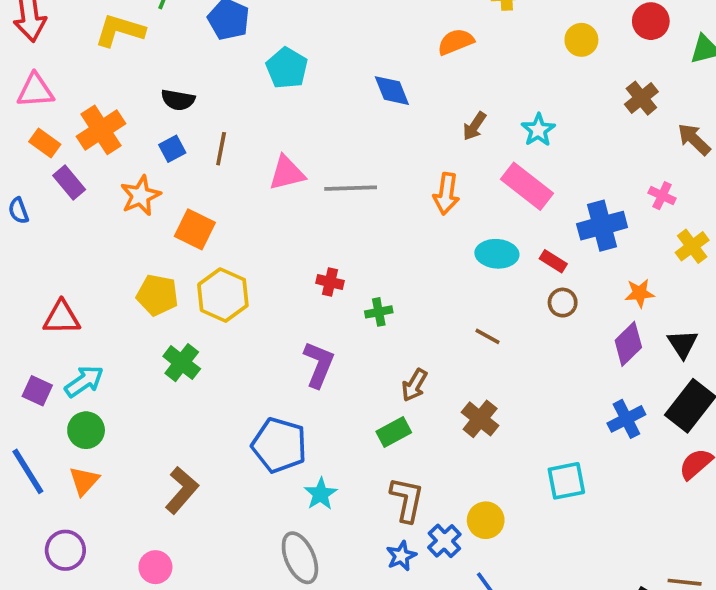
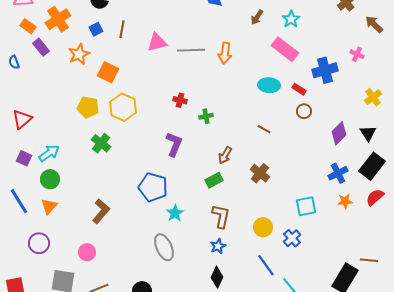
orange arrow: (446, 194) -> (225, 53), moved
yellow cross: (692, 246) -> (373, 97), moved
orange star: (640, 293) -> (345, 201), moved
red triangle: (62, 318) -> (22, 119), moved, turned -40
blue cross: (444, 541) -> (292, 238), moved

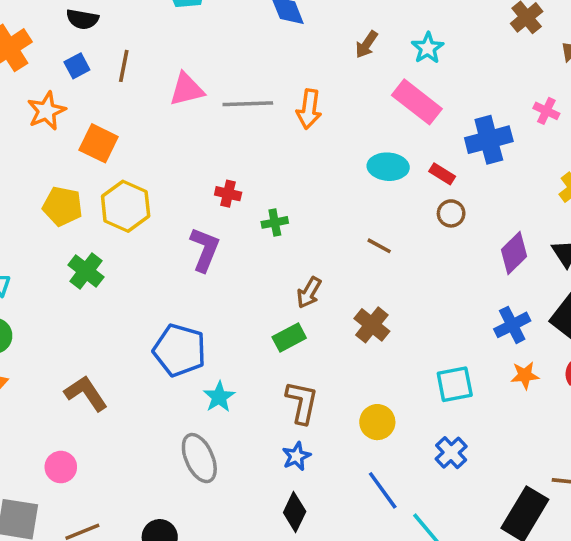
purple L-shape: (174, 144) -> (205, 249), moved
brown L-shape: (101, 211) -> (86, 393), turned -75
blue cross: (292, 238) -> (451, 453), moved

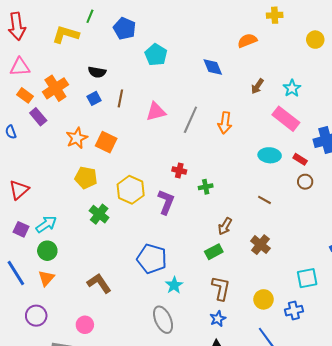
gray line: (248, 104) -> (190, 120), turned -64
orange star: (46, 111) -> (77, 138), moved
yellow hexagon: (126, 206) -> (131, 190), moved
blue cross: (451, 453) -> (294, 311), moved, turned 30

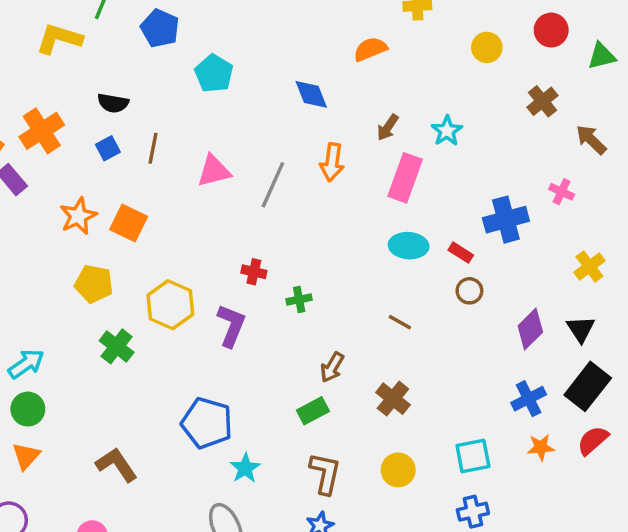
pink rectangle: (286, 119) -> (405, 178), moved, turned 72
orange arrow: (225, 123) -> (332, 162), moved
yellow circle: (264, 299) -> (398, 470), moved
blue cross: (294, 311) -> (473, 512), moved

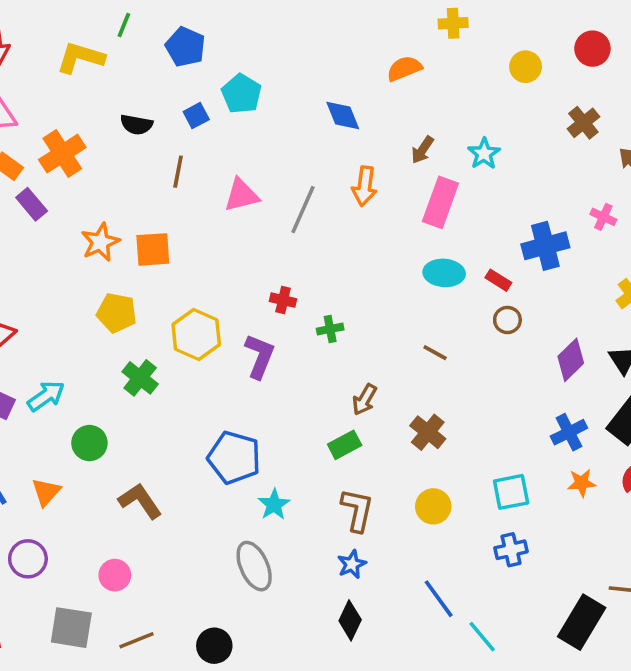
blue square: (108, 148) -> (196, 116), moved
orange square: (129, 223) -> (153, 249), turned -30
green circle: (28, 409) -> (89, 443), moved

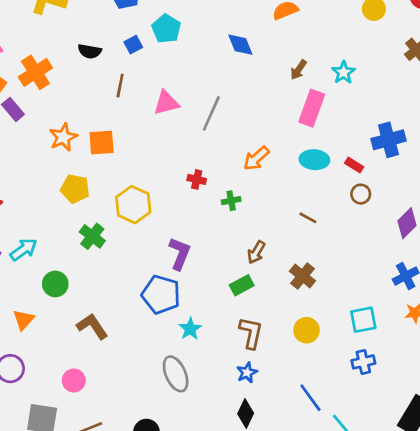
orange arrow: (364, 186) -> (256, 158), moved, turned 40
purple L-shape: (260, 356) -> (180, 254), moved

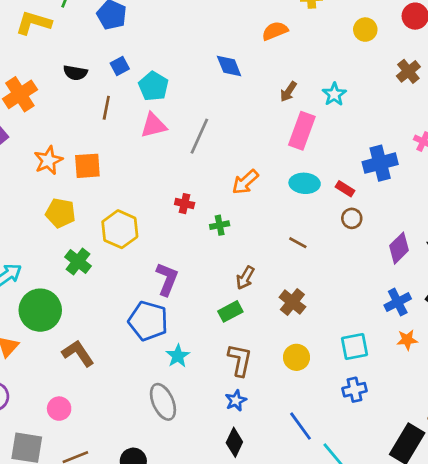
cyan pentagon: (166, 29) -> (154, 86), moved
green circle: (55, 284) -> (40, 310), size x1.6

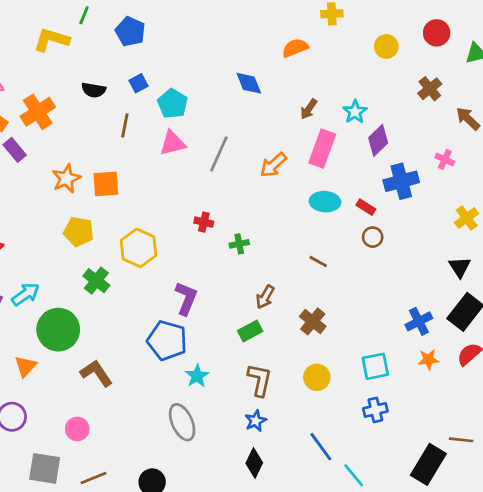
orange arrow: (245, 182) -> (273, 165), moved
purple diamond: (399, 248) -> (378, 140), moved

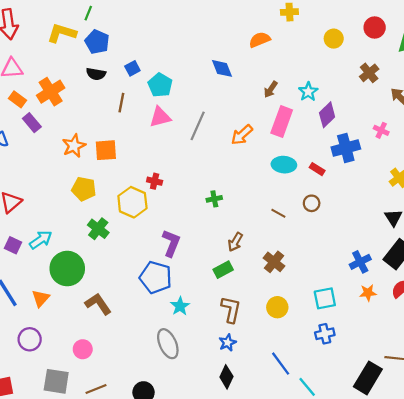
blue pentagon: (130, 32) -> (97, 42), moved
red cross: (204, 222) -> (155, 181), moved
brown circle: (373, 237) -> (312, 203), moved

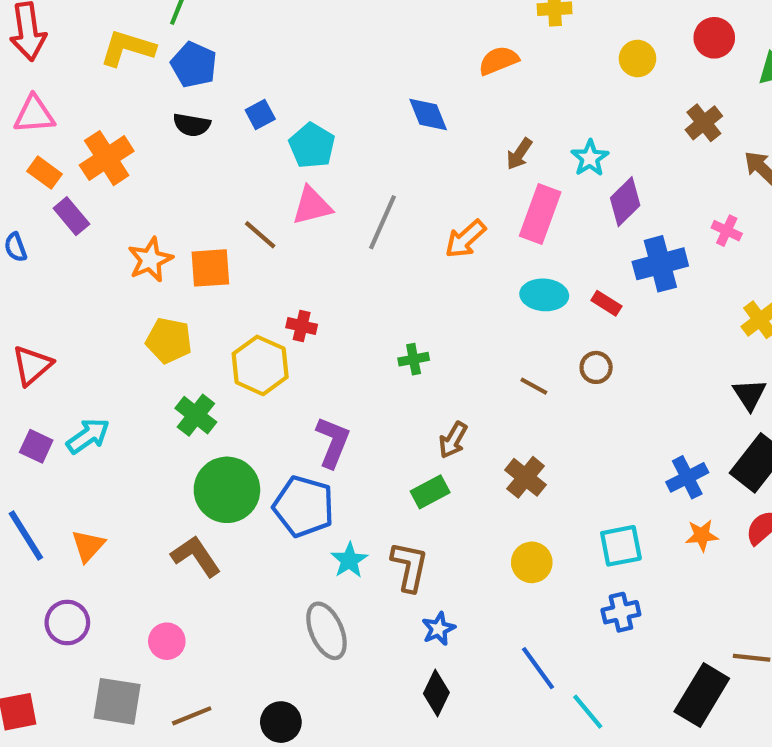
brown line: (121, 103) -> (260, 235), moved, turned -60
green circle: (67, 269) -> (227, 490), moved
brown L-shape: (231, 309) -> (409, 567), moved

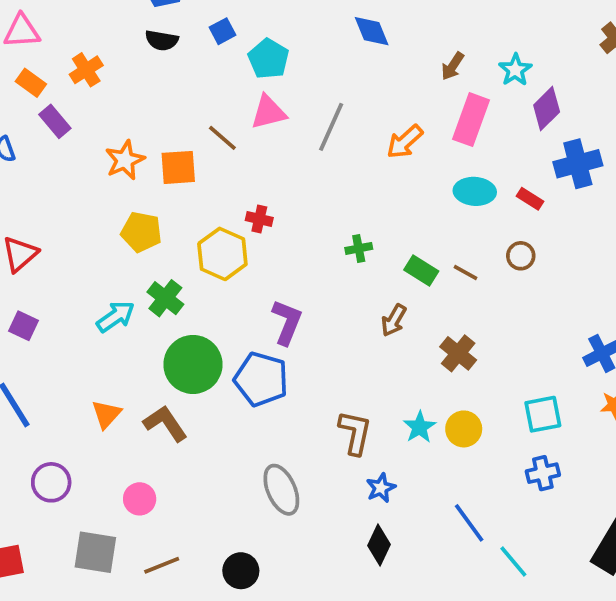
orange cross: (107, 158) -> (86, 70), size x0.7
cyan arrow: (88, 436) -> (116, 317), moved
green rectangle: (430, 492) -> (421, 271), moved, turned 60
orange triangle: (88, 546) -> (106, 414), moved
cyan star: (349, 560) -> (419, 427), moved

